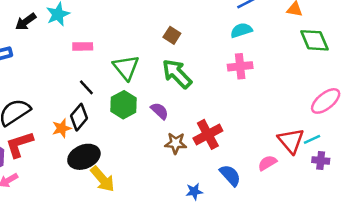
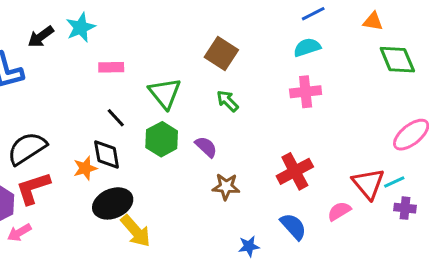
brown square: (172, 35) -> (221, 53), size x1.5
green arrow: (177, 74) -> (227, 101), size x0.6
black diamond: (79, 117) -> (107, 154), turned -50
red cross: (208, 134) -> (295, 171), moved

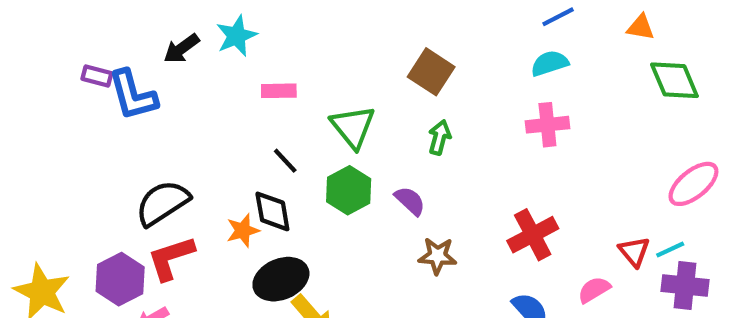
green arrow: (227, 101) -> (440, 137), turned 60
red triangle: (368, 184) -> (634, 252), size x0.7
purple cross: (405, 208) -> (685, 285), size x1.5

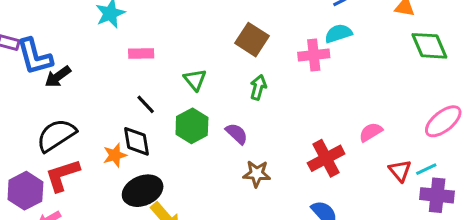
black arrow: (181, 49) -> (58, 77), moved
pink cross: (547, 125) -> (314, 55), moved
green triangle: (353, 127) -> (195, 80), size x0.7
pink semicircle: (594, 290) -> (371, 132), moved

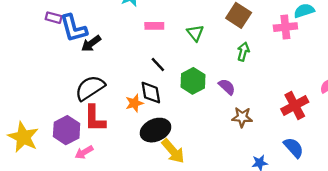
green triangle: (195, 80) -> (195, 33), moved
red L-shape: (62, 175) -> (95, 118), turned -72

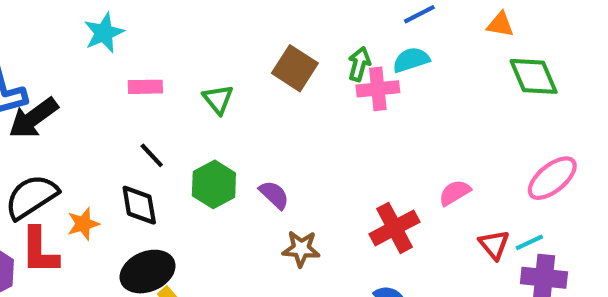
black arrow: (91, 43) -> (33, 118), size x1.4
green arrow: (243, 52) -> (359, 64), moved
orange star: (134, 103) -> (83, 224), moved

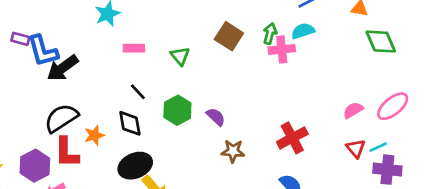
pink semicircle: (455, 193) -> (353, 110), moved

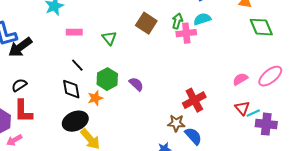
black semicircle: (61, 118) -> (19, 85), size x0.6
orange star: (94, 135) -> (95, 98), moved
cyan line: (378, 147) -> (253, 113), moved
brown star: (233, 151) -> (176, 123), moved

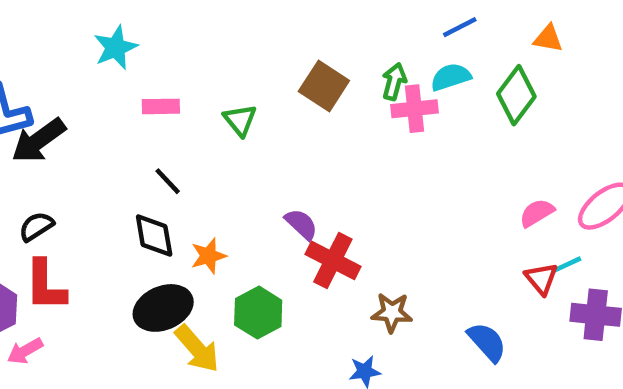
green diamond: (261, 27) -> (516, 95), moved, turned 60
green hexagon: (107, 79) -> (258, 313), moved
red cross: (194, 100) -> (333, 260), moved, turned -35
cyan line: (253, 113) -> (566, 265), moved
blue semicircle: (193, 136) -> (487, 342), moved

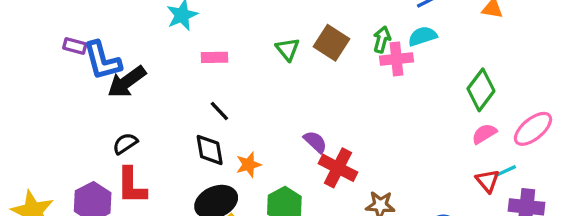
green diamond: (516, 95) -> (481, 90), moved
green triangle: (240, 120) -> (288, 49), moved

